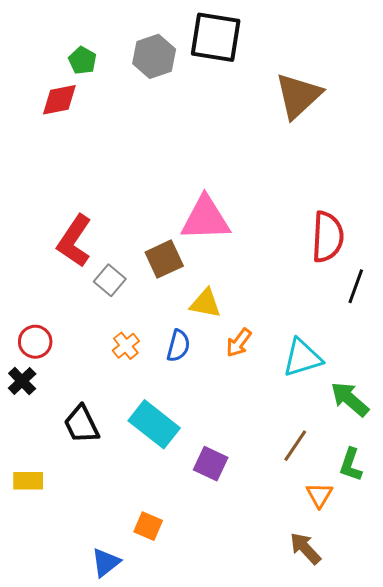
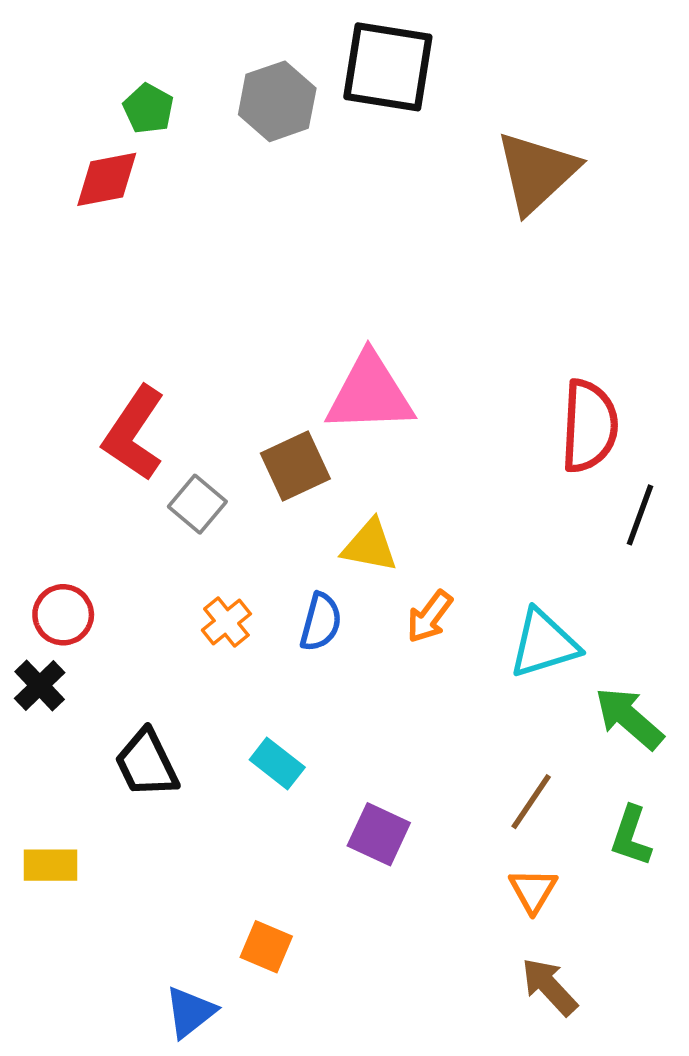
cyan rectangle: (154, 424) -> (277, 764), size x0.6
orange triangle: (319, 495) -> (533, 890), moved

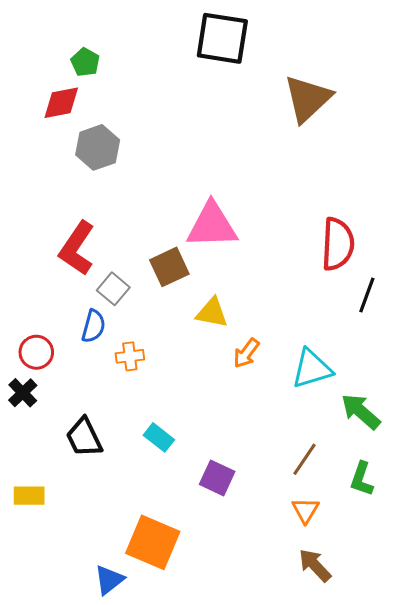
gray hexagon: (277, 101) -> (98, 147), moved
orange cross: (226, 622) -> (130, 356), turned 32
blue semicircle: (321, 622) -> (93, 326), moved
orange square: (266, 947) -> (153, 542), size x1.8

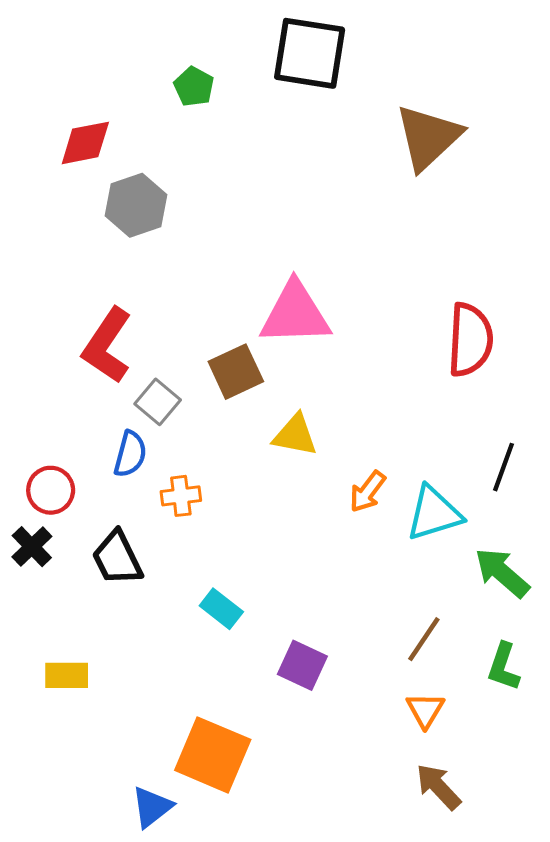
green pentagon: (85, 62) -> (194, 87), moved
black line: (367, 295) -> (503, 467), moved
orange arrow: (246, 353) -> (367, 492), moved
black trapezoid: (84, 437) -> (117, 558), moved
yellow rectangle: (29, 496) -> (67, 675), moved

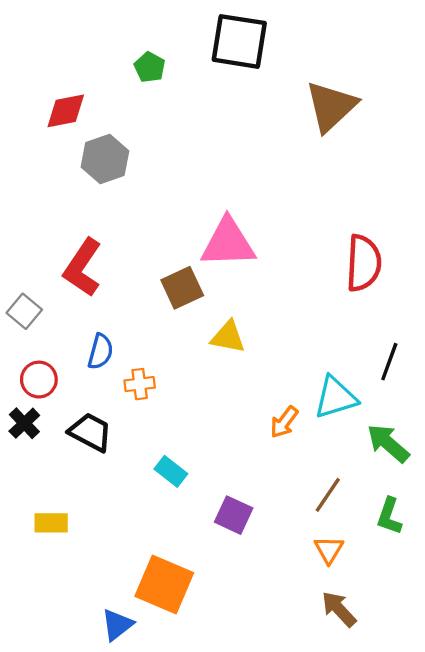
gray square: (158, 402) -> (24, 311), moved
orange arrow: (367, 492) -> (284, 422), moved
black trapezoid: (117, 558) -> (90, 432), turned 144

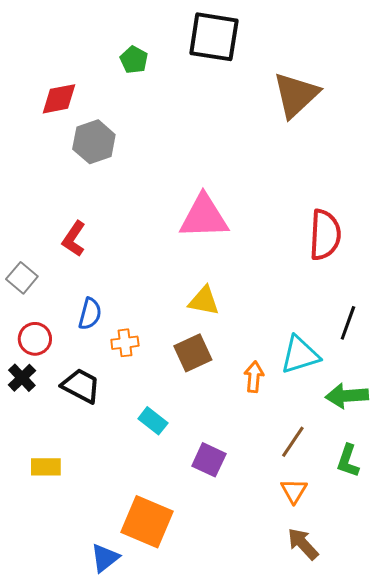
red L-shape: (83, 268) -> (74, 239), size x0.7
brown square: (182, 288) -> (193, 353), moved
orange arrow: (284, 422) -> (254, 377), turned 148
green arrow: (388, 443) -> (347, 396), turned -45

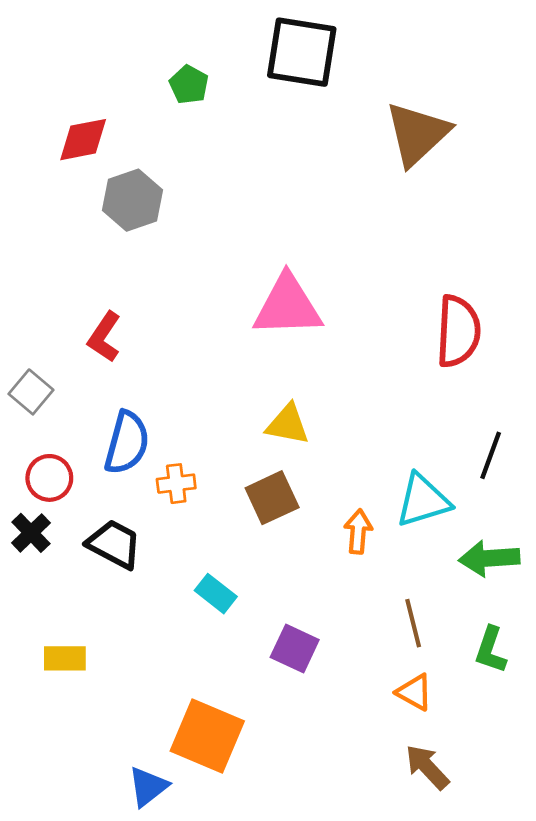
blue semicircle: (90, 314) -> (127, 443), size x1.4
brown line: (293, 442) -> (413, 623), turned -48
orange triangle: (294, 491) -> (415, 692), turned -32

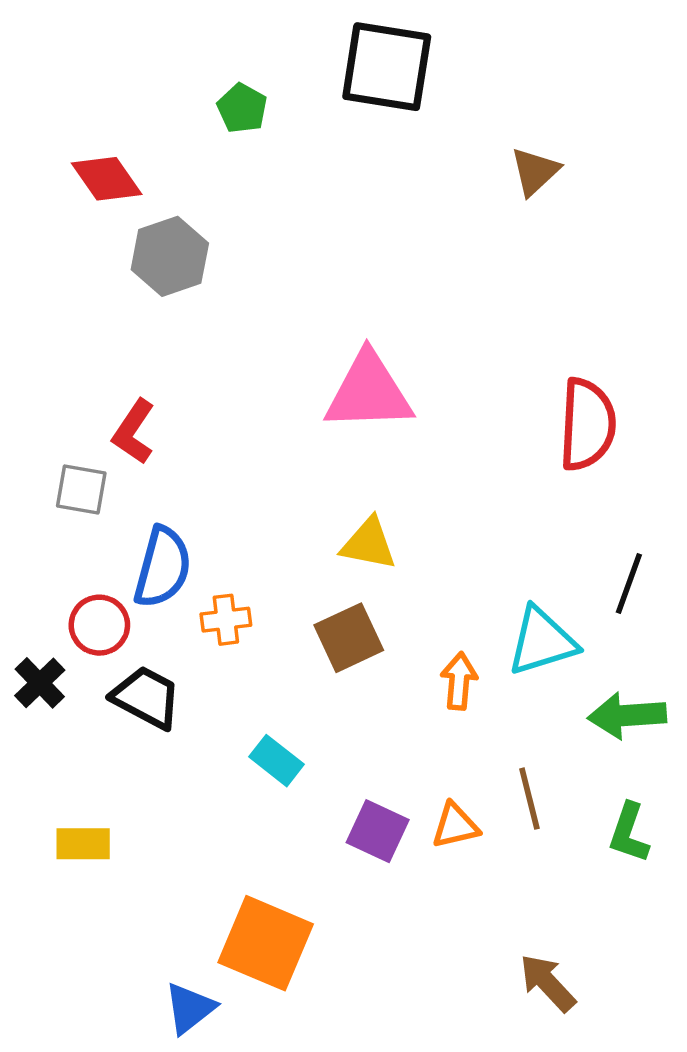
brown triangle: (417, 134) -> (535, 171), size x0.6
red diamond: (83, 140) -> (107, 179), turned 66
gray square: (31, 392) -> (81, 490), moved, turned -30
red circle: (49, 478) -> (99, 625), moved
orange triangle: (415, 692) -> (455, 826), moved, turned -42

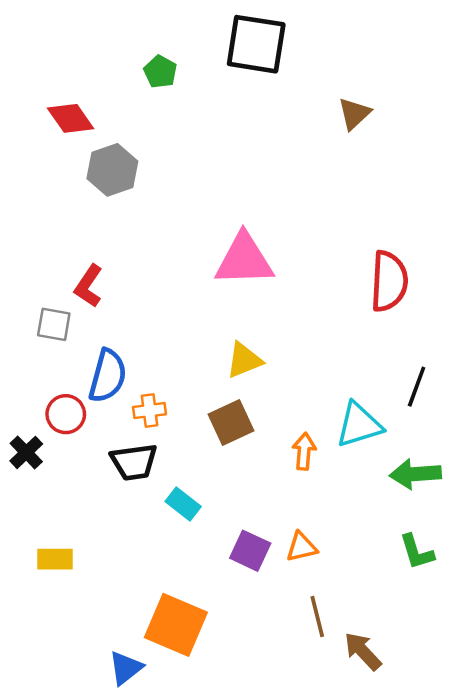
yellow triangle: (369, 544) -> (244, 360), turned -33
black trapezoid: (146, 697) -> (134, 462), moved, turned 144
brown line: (529, 799) -> (317, 617), moved
green L-shape: (629, 833) -> (417, 552), turned -36

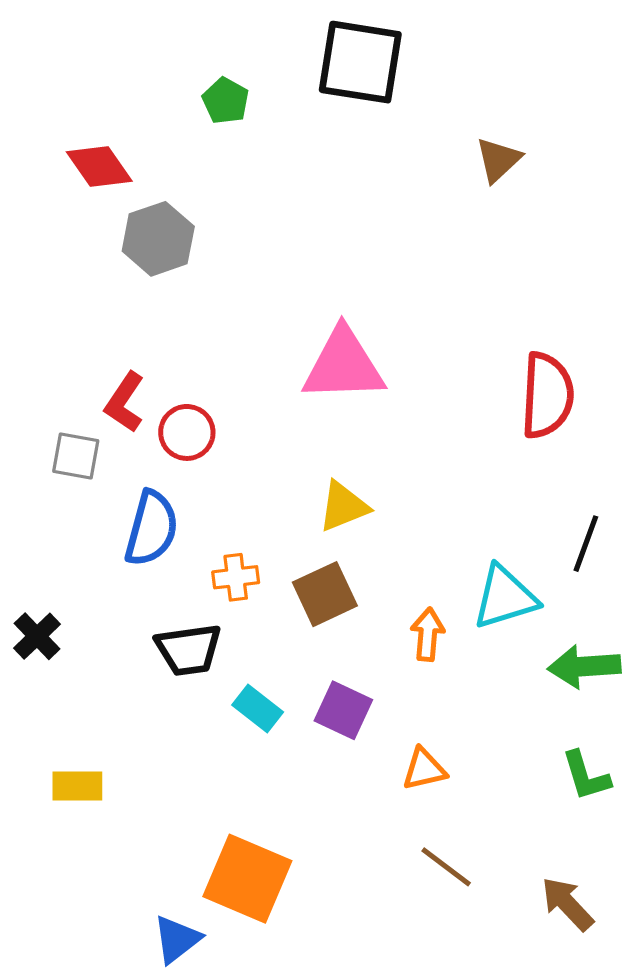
orange cross: (150, 411) -> (236, 577), moved
red circle: (66, 414) -> (187, 432), moved
purple square: (250, 551) -> (343, 710), moved
brown line: (317, 617) -> (446, 867), turned -39
brown arrow: (363, 651) -> (567, 904), moved

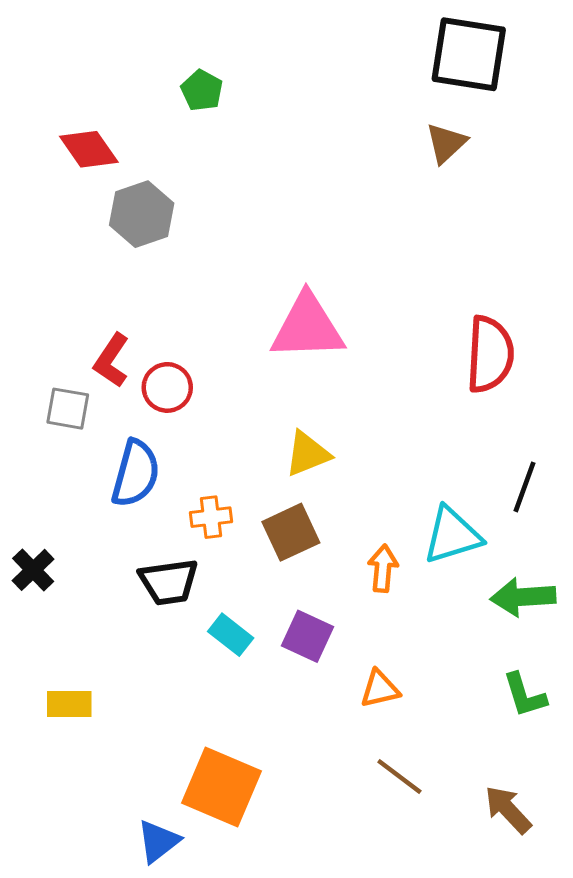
black square: (360, 62) -> (469, 54), moved

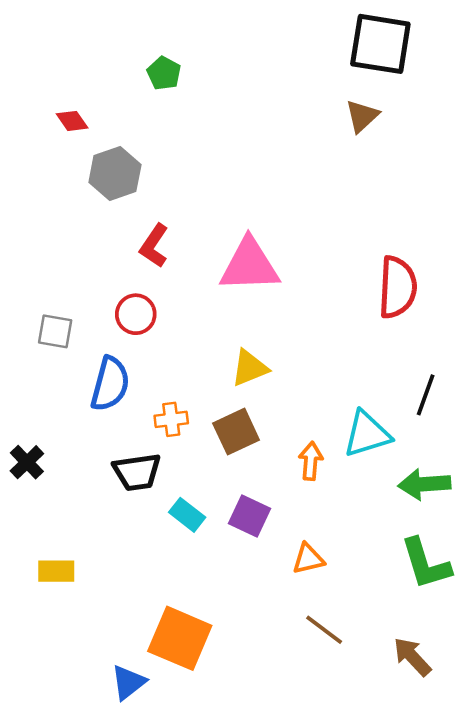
red diamond: (89, 149) -> (72, 121), size x0.7
red L-shape: (111, 360) -> (154, 246), moved
green L-shape: (525, 695) -> (426, 564), size x1.4

